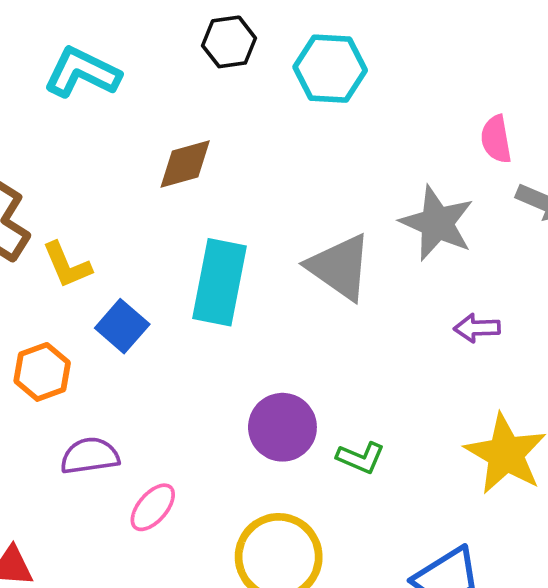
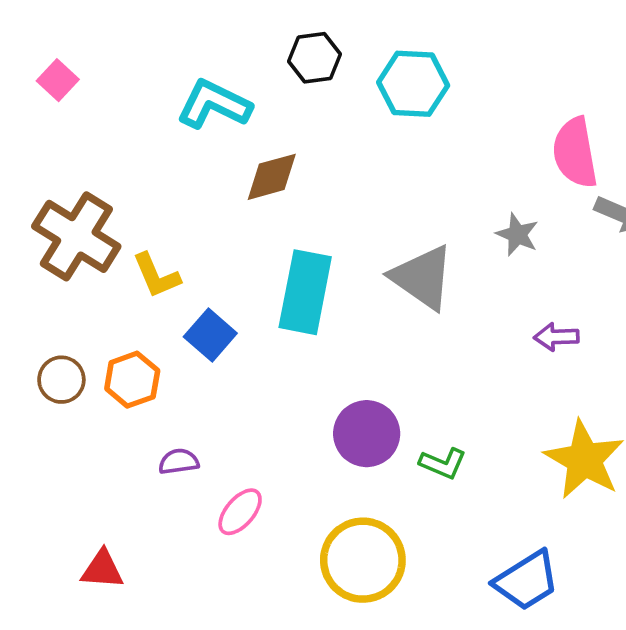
cyan L-shape: (82, 72) -> (214, 104), moved
pink semicircle: (496, 139) -> (575, 153), size x1.5
gray star: (437, 223) -> (517, 235), size x0.6
purple semicircle: (90, 456) -> (179, 462), size x0.7

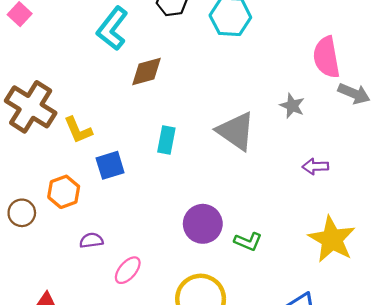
cyan L-shape: (214, 104) -> (112, 28), turned -78
cyan rectangle: (305, 292) -> (166, 140), size x0.6
blue square: (210, 335) -> (110, 165), turned 32
brown circle: (61, 380) -> (22, 213), moved

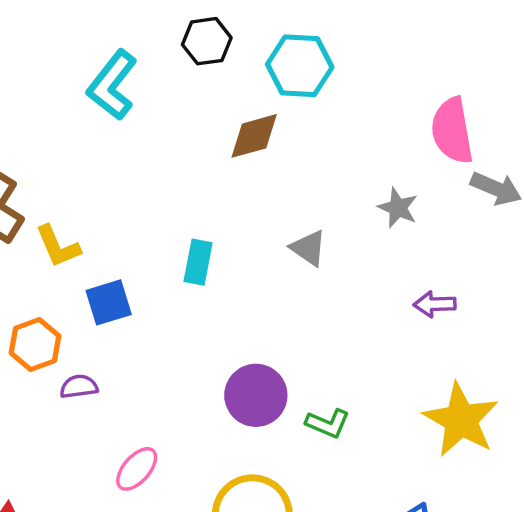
brown diamond: (146, 72) -> (254, 136), moved
gray triangle: (236, 131) -> (308, 248), size x0.6
purple semicircle: (91, 240) -> (79, 387), moved

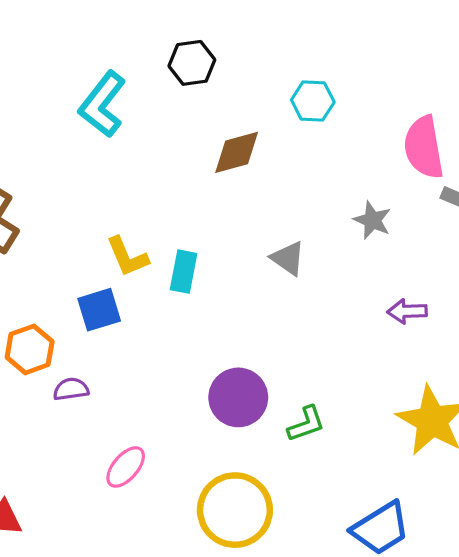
cyan hexagon: (300, 66) -> (313, 101), moved, size x0.7
yellow L-shape: (58, 246) -> (127, 257), moved
green L-shape: (328, 423) -> (306, 424), turned -42

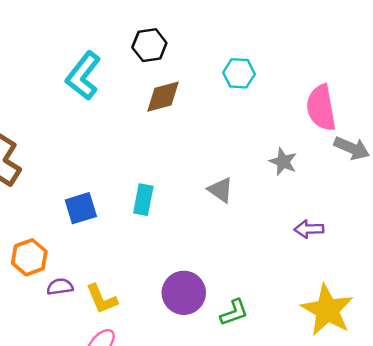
brown diamond: (237, 152) -> (163, 97), moved
yellow L-shape: (127, 257) -> (102, 299), moved
blue square: (99, 310) -> (81, 208), moved

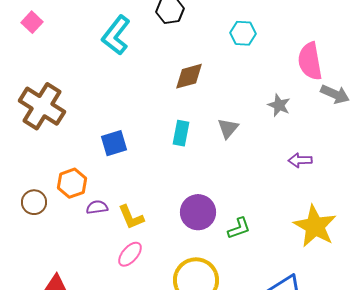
brown diamond: (163, 97) -> (189, 76), moved
gray triangle: (221, 190) -> (228, 128), turned 35
cyan rectangle: (143, 200) -> (181, 133), moved

